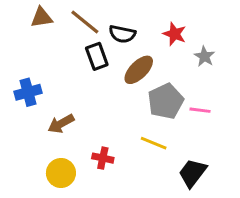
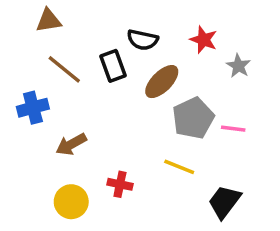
brown line: (85, 22) -> (64, 69), moved

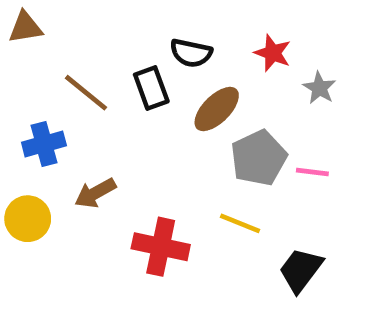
brown triangle: (49, 21) -> (25, 27), moved
red cross: (120, 184) -> (161, 247), size x1.6
yellow circle: (71, 202) -> (28, 219), moved

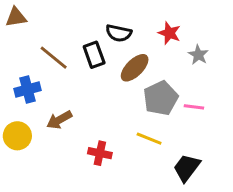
red cross: (161, 247) -> (100, 153), size x0.7

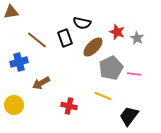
red star: (169, 33) -> (117, 32), moved
yellow circle: (17, 136) -> (14, 105), moved

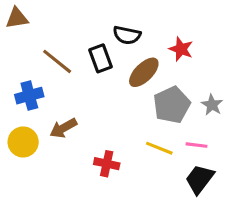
gray star: (137, 38) -> (212, 105), moved
pink line: (134, 74) -> (196, 145), moved
yellow circle: (14, 105) -> (23, 142), moved

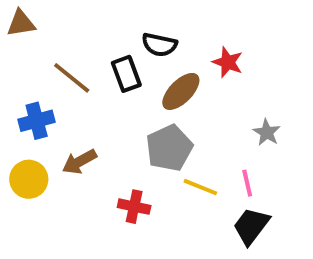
gray pentagon: (172, 105) -> (169, 148), moved
pink line: (196, 145) -> (247, 183), turned 70

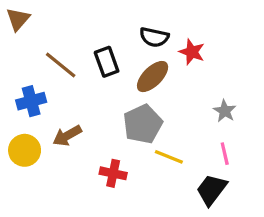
brown triangle: (21, 23) -> (18, 19), turned -40
black semicircle: (159, 45) -> (154, 37), moved
pink line: (247, 183) -> (225, 154), moved

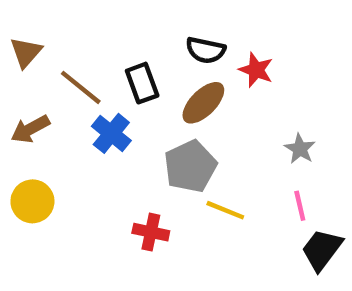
brown triangle: (18, 19) -> (26, 52), moved
blue cross: (31, 101) -> (111, 133), moved, turned -36
brown arrow: (67, 136) -> (30, 129), moved
black trapezoid: (212, 190) -> (322, 250), moved

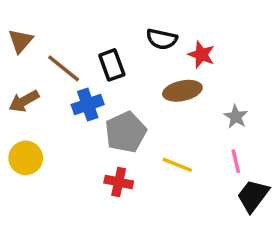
brown ellipse: (203, 103) -> (182, 91), moved, turned 33
blue cross: (111, 133) -> (88, 105), turned 32
gray pentagon: (190, 166) -> (126, 132), moved

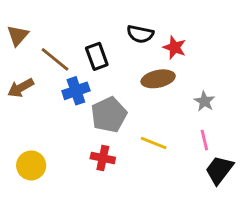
yellow circle: (26, 158) -> (31, 165), moved

